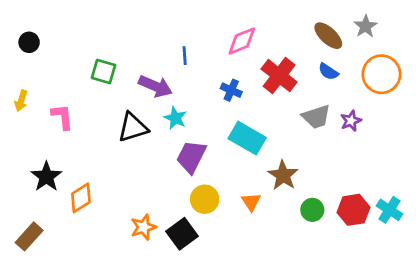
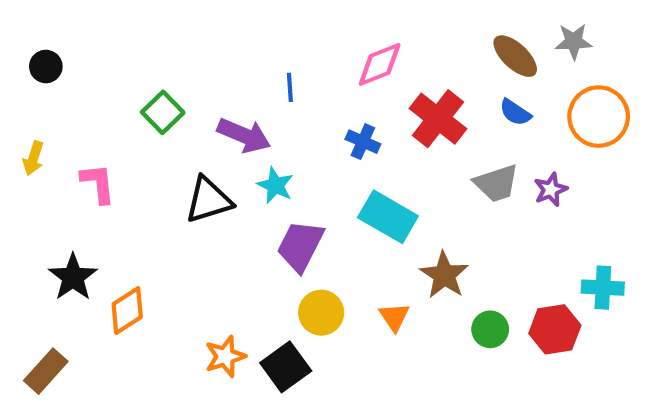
gray star: (366, 26) -> (574, 41), turned 30
green square: (104, 72) -> (163, 112), turned 30
cyan cross: (389, 210) -> (603, 288), moved, turned -30

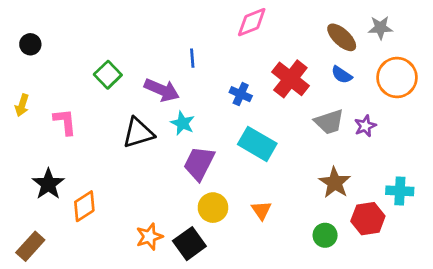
pink diamond: (380, 64) -> (252, 22), moved
brown star: (444, 275) -> (335, 183), moved
green circle: (490, 329) -> (325, 235), moved

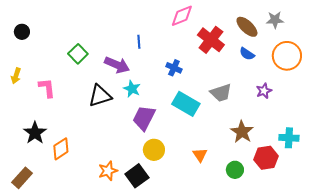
red cross: (290, 79) -> (211, 40), moved
gray trapezoid: (329, 122) -> (221, 93), moved
orange triangle: (261, 210) -> (200, 155), moved

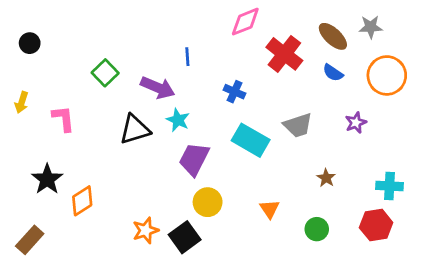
brown star: (242, 132) -> (326, 178), size x0.6
red hexagon: (266, 158) -> (376, 225), moved

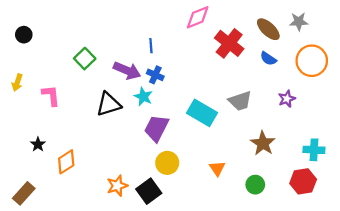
blue cross: (235, 92) -> (155, 75), moved
brown star: (326, 178) -> (263, 143), size x1.6
black star: (47, 179) -> (38, 144), size x0.6

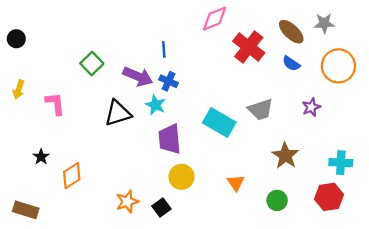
black circle: (24, 35) -> (16, 39), moved
purple trapezoid: (156, 128) -> (170, 139), turned -32
black square: (149, 191) -> (161, 207), size x0.7
brown rectangle: (24, 193) -> (26, 210), turned 65

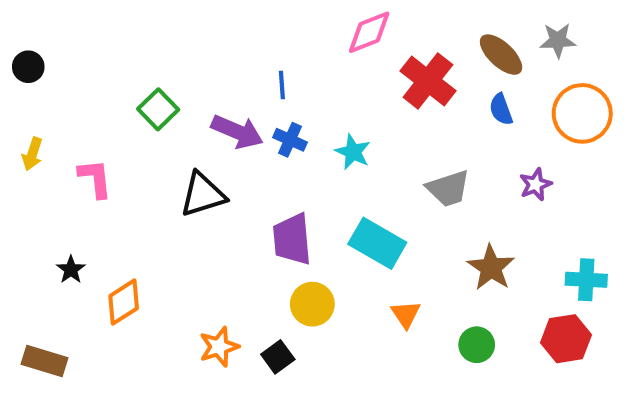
blue semicircle: (291, 64) -> (501, 109), turned 36
cyan star: (156, 105) -> (353, 152), moved
cyan rectangle: (219, 123) -> (377, 243), moved

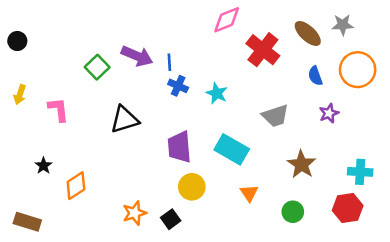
blue line: (282, 85) -> (169, 62), moved
blue semicircle: (501, 109) -> (315, 76), moved
purple arrow: (237, 132) -> (137, 56), moved

